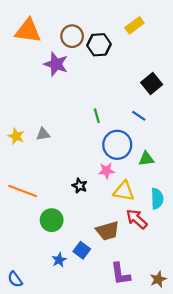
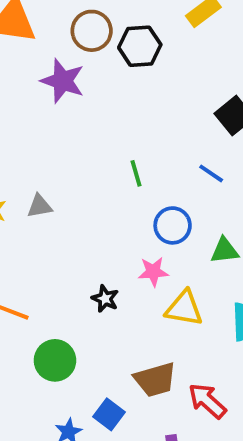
blue circle: (117, 145) -> (173, 225), size x0.7
red arrow: (137, 219) -> (207, 401), moved

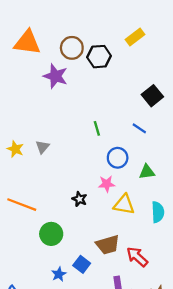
gray triangle: (40, 206) -> (42, 147), turned -40

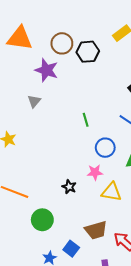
gray triangle: (42, 147) -> (34, 101), moved

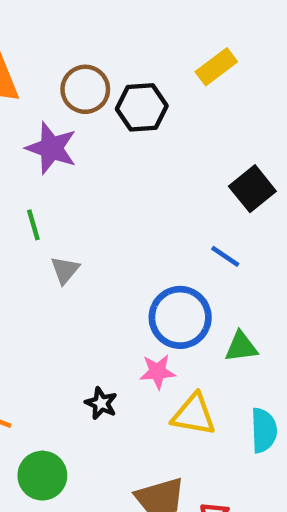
gray triangle: (34, 101) -> (65, 270), moved
green line: (86, 120) -> (33, 225), moved
blue circle: (105, 148) -> (180, 317), size x1.4

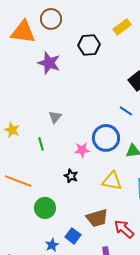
brown circle: (85, 89) -> (51, 19), moved
green line: (33, 225) -> (41, 144), moved
pink star: (158, 372) -> (82, 150), moved

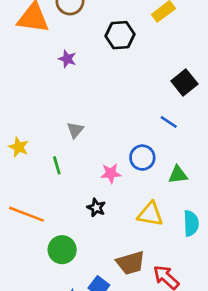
purple star: (49, 63) -> (67, 59), size x0.6
blue circle: (106, 138) -> (142, 158), size x0.7

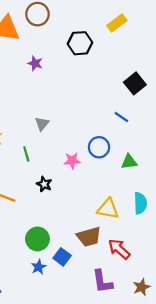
black star: (96, 208) -> (44, 184), moved
yellow triangle: (150, 214) -> (108, 209), moved
green circle: (62, 250) -> (37, 239), moved

